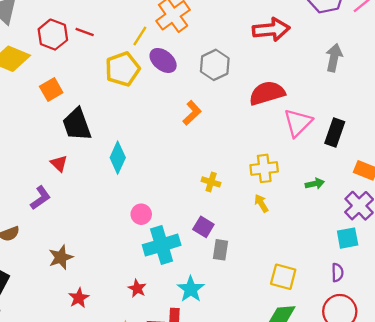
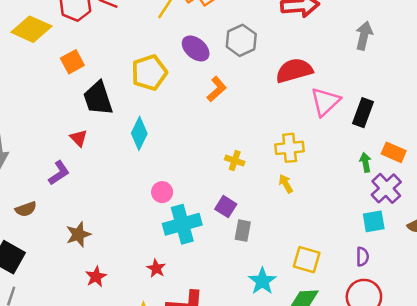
purple ellipse: (163, 60) -> (196, 48), moved
yellow pentagon: (122, 69) -> (149, 73), moved
green arrow: (315, 184) -> (365, 162), moved, turned -90
cyan star: (191, 289) -> (262, 281), moved

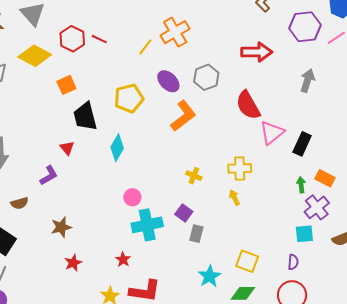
red semicircle: (294, 71) -> (248, 105), turned -108
orange L-shape: (217, 89) -> (183, 116), size x1.5

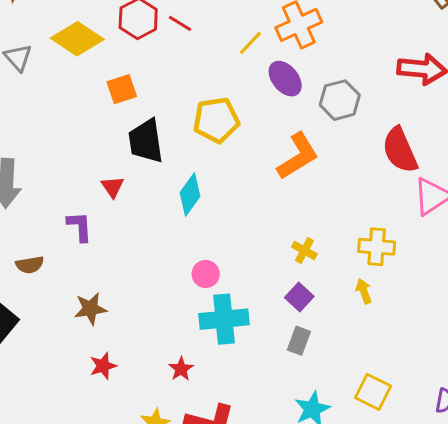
purple ellipse: (168, 81) -> (285, 79), moved
purple L-shape: (49, 175) -> (80, 227), turned -70
purple square: (184, 213) -> (299, 297), moved

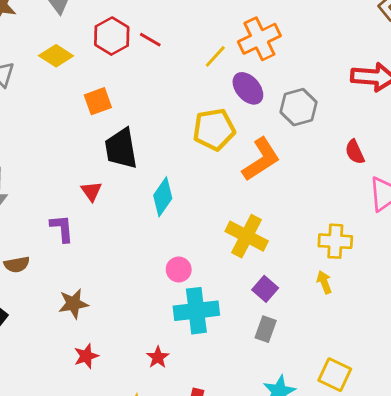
yellow diamond: (77, 39) -> (56, 56), size x0.7
yellow pentagon: (216, 120) -> (214, 129), moved
red semicircle: (400, 150) -> (355, 152), size x0.6
yellow cross: (304, 250) -> (247, 236), moved, size x1.8

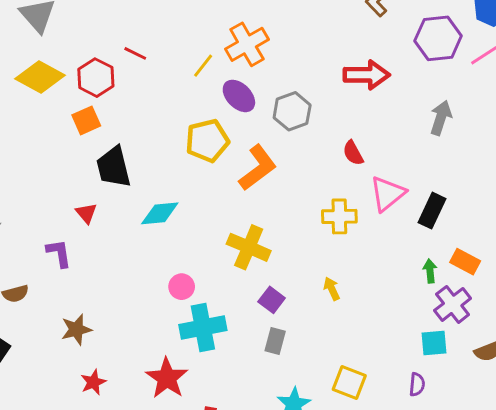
red hexagon: (112, 36) -> (96, 78), moved
yellow diamond: (56, 56) -> (40, 77), size x1.4
cyan diamond: (163, 197) -> (160, 213), turned 54
yellow cross: (335, 241) -> (339, 216), moved
red star: (158, 357) -> (167, 378), size x1.8

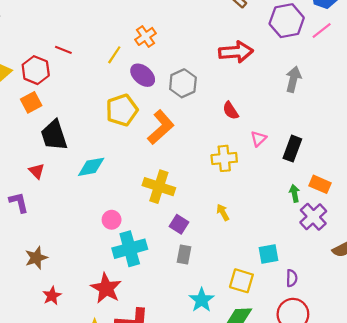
orange cross: (247, 44) -> (145, 36), size x0.7
pink triangle: (388, 194) -> (258, 139), size x0.6
cyan square: (434, 343) -> (269, 254), moved

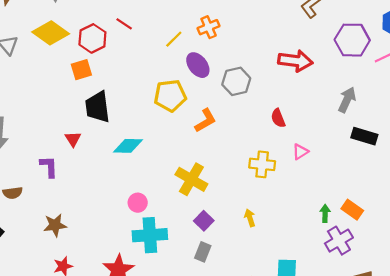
orange L-shape: (161, 127) -> (205, 121), size x0.7
black rectangle: (292, 149) -> (364, 136), moved, turned 75

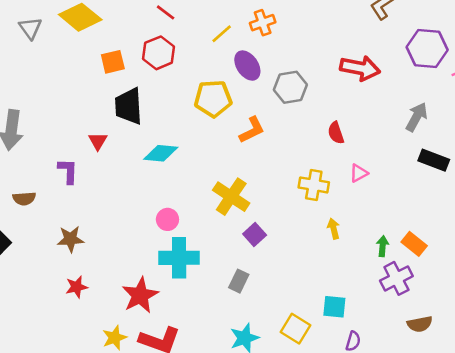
red hexagon: (92, 38) -> (159, 53), moved
yellow arrow: (250, 218) -> (334, 229), moved
purple square: (204, 221) -> (255, 234), moved

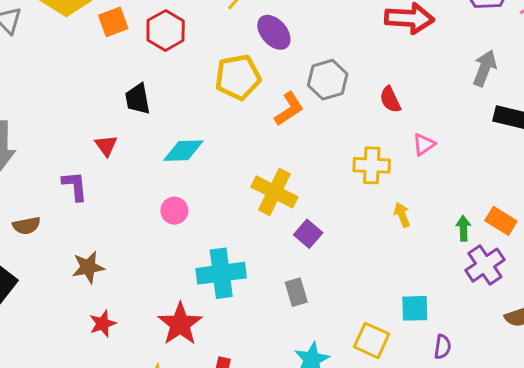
orange square: (113, 62) -> (113, 22), moved
gray hexagon: (290, 87) -> (328, 80), moved
black trapezoid: (129, 106) -> (138, 99), size x0.7
pink circle: (167, 219) -> (174, 211), moved
gray rectangle: (239, 281) -> (296, 292), turned -35

